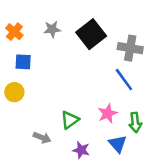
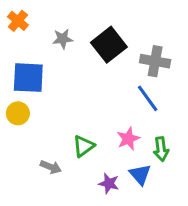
orange cross: (14, 32) -> (18, 21), moved
blue square: (23, 62) -> (28, 78), size x1.6
purple star: (81, 150) -> (109, 183), moved

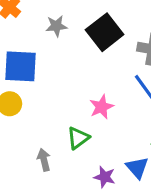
pink star: (128, 139) -> (101, 107), moved
gray arrow: (51, 167) -> (44, 160), turned -126

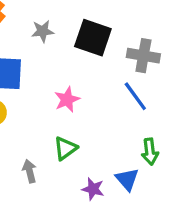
black square: (105, 32) -> (93, 38), turned -33
pink star: (101, 107) -> (67, 100), moved

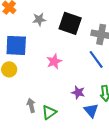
green triangle: (65, 148) -> (49, 112), moved
purple star: (93, 189) -> (78, 92), moved

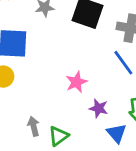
pink star: (54, 61) -> (76, 82), moved

